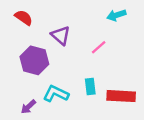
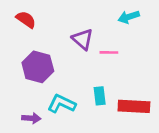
purple triangle: (61, 35) -> (83, 39), moved
pink line: (99, 47) -> (109, 52), turned 42
purple arrow: (28, 107) -> (31, 118), turned -133

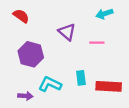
pink line: (109, 52) -> (97, 43), moved

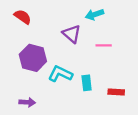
cyan arrow: (104, 14) -> (94, 15), moved
cyan L-shape: (50, 84) -> (60, 74), moved
red rectangle: (109, 86) -> (116, 92), size x0.6

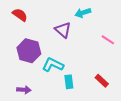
pink line: (104, 45) -> (108, 40), moved, turned 32
cyan rectangle: (87, 83) -> (69, 82), moved
red rectangle: (116, 92) -> (102, 81), turned 40

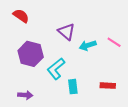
cyan arrow: (83, 13) -> (88, 45), moved
cyan L-shape: (53, 65) -> (56, 69), turned -65
red rectangle: (102, 81) -> (108, 86), turned -40

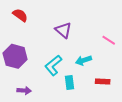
cyan arrow: (88, 45) -> (83, 60), moved
purple hexagon: (31, 54) -> (15, 56), moved

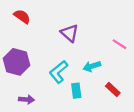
red rectangle: (103, 81) -> (113, 90), turned 40

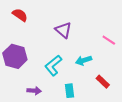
cyan rectangle: (76, 91) -> (69, 91), moved
purple arrow: (26, 99) -> (34, 91), moved

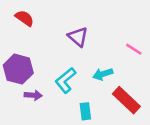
red rectangle: (103, 82) -> (126, 100), size x1.6
purple arrow: (34, 91) -> (33, 95), moved

